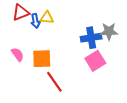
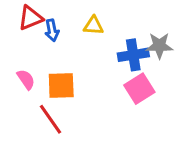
yellow triangle: (47, 18) -> (93, 26), moved
red line: (54, 82) -> (50, 119), moved

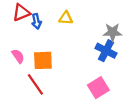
blue cross: (133, 55) -> (106, 51), moved, turned 36
pink square: (139, 89) -> (98, 88), moved

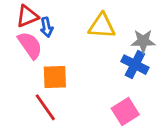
yellow triangle: (66, 18) -> (102, 26), moved, size x1.5
pink semicircle: (18, 56) -> (30, 45), moved, size x1.5

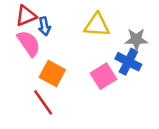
orange square: (55, 77) -> (52, 73), turned 30
pink square: (125, 111) -> (103, 76), moved

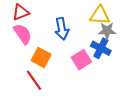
yellow triangle: (97, 25) -> (100, 15), moved
blue arrow: (44, 26) -> (62, 29), moved, size x1.5

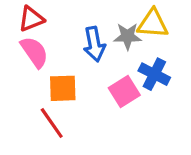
gray star: (107, 31) -> (127, 36), moved
orange square: (41, 58) -> (63, 88), turned -30

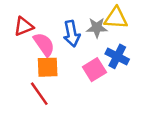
red triangle: (31, 19) -> (24, 26), moved
pink semicircle: (34, 52) -> (44, 44), moved

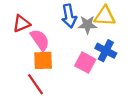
blue arrow: (72, 34) -> (69, 16), moved
pink square: (94, 70) -> (85, 63), turned -30

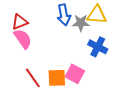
pink semicircle: (40, 40) -> (23, 39), moved
orange square: (43, 60) -> (57, 78), moved
pink square: (85, 63) -> (75, 74), moved

